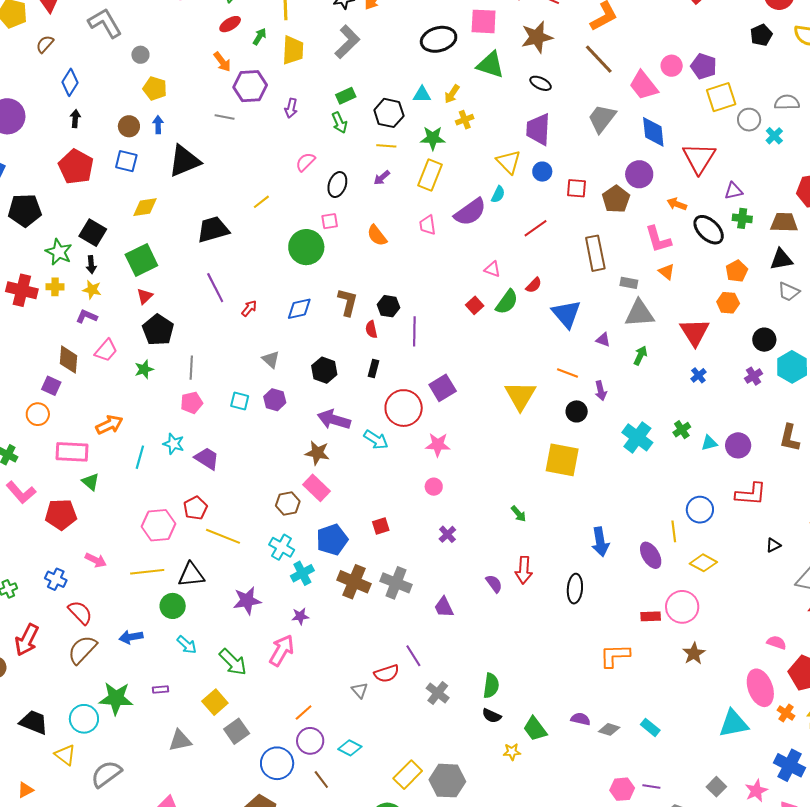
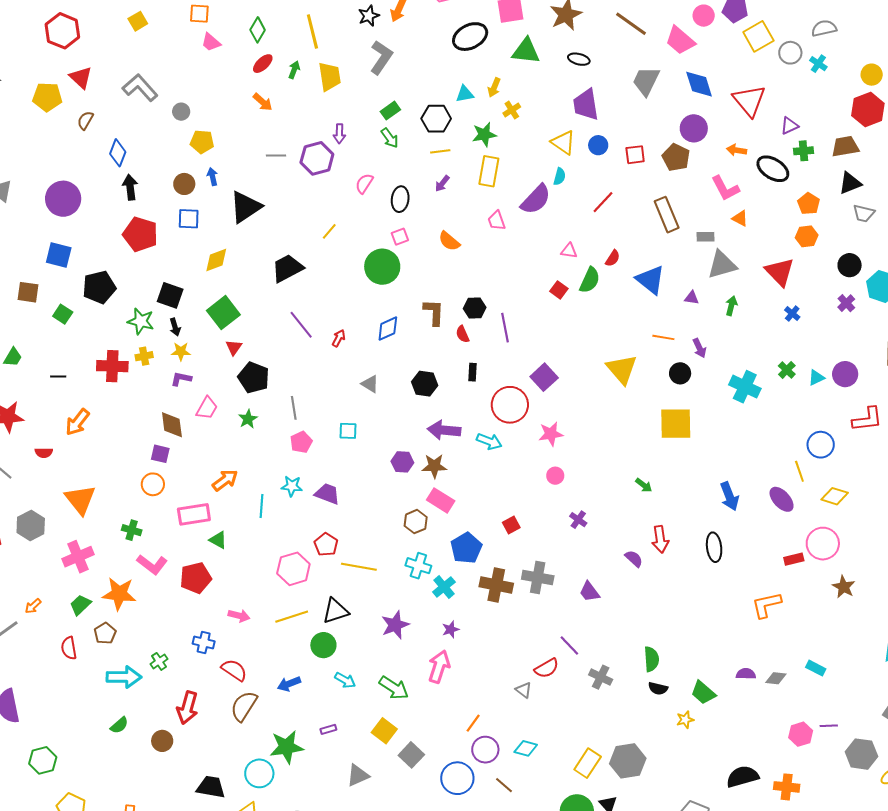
purple hexagon: (250, 86) -> (317, 158), moved
black arrow: (75, 119) -> (130, 187), size x1.4
purple hexagon: (275, 400) -> (402, 462), moved

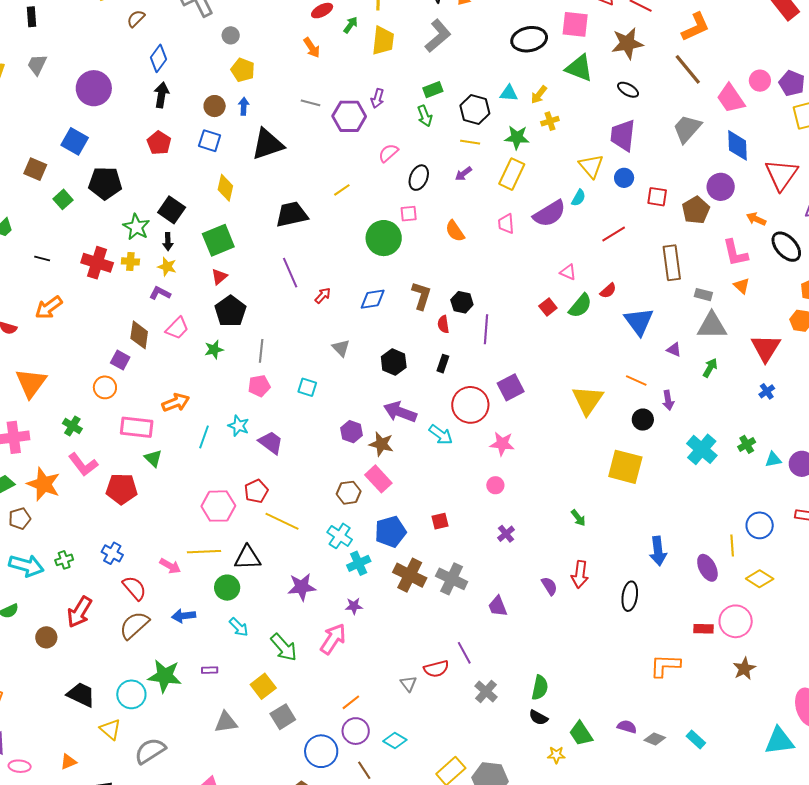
red pentagon: (140, 234) -> (159, 143), size x0.7
yellow diamond: (216, 260) -> (225, 188), turned -72
pink arrow: (239, 616) -> (170, 566), moved

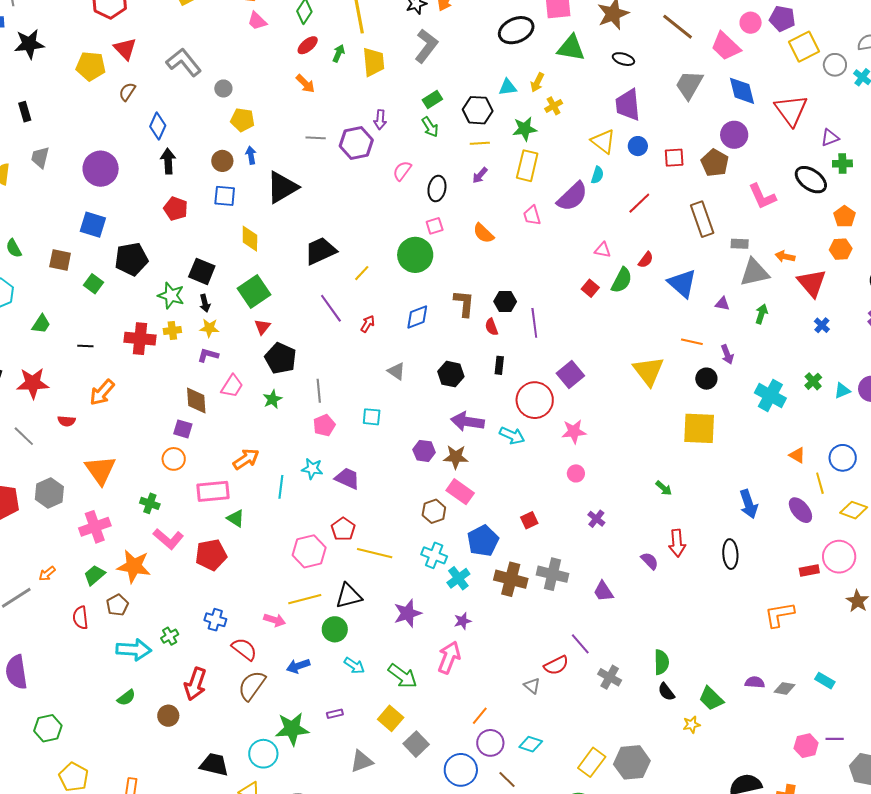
yellow line: (342, 190) -> (362, 273), moved
orange arrow: (756, 219) -> (785, 256), moved
orange triangle: (742, 286) -> (797, 455), moved
black semicircle: (538, 718) -> (666, 692), turned 36

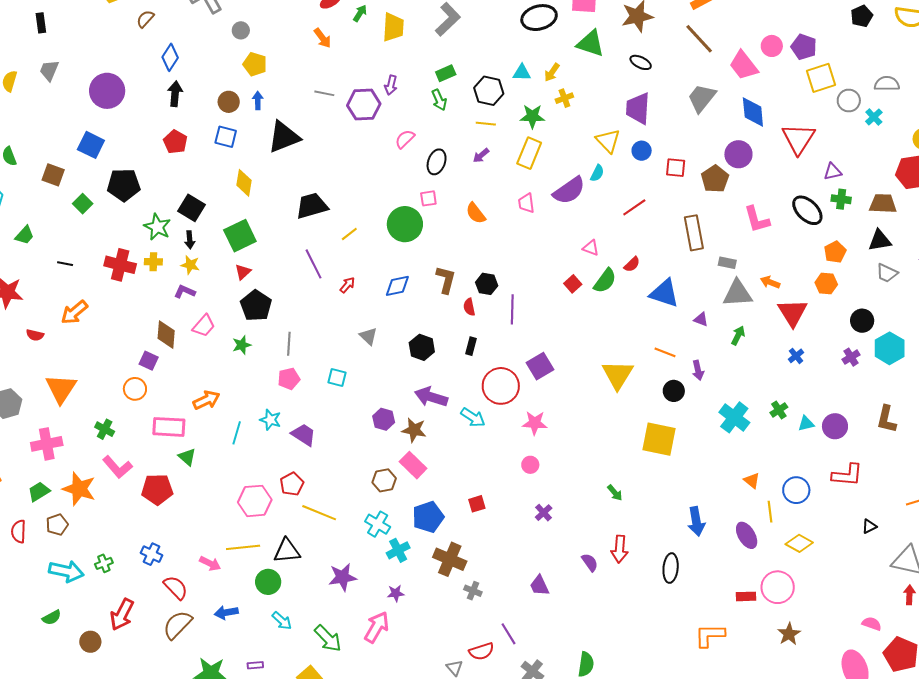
blue triangle: (682, 283) -> (664, 293), turned -32
gray cross: (552, 574) -> (473, 591), moved, size x0.6

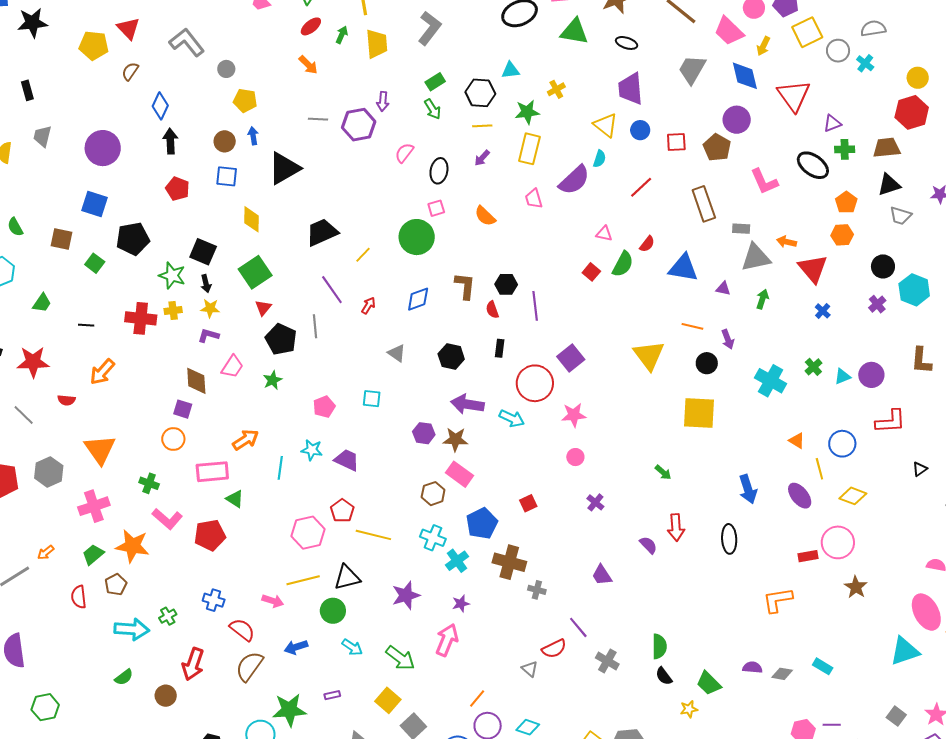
yellow arrow: (552, 72) -> (763, 46), moved
gray line: (289, 344) -> (315, 326), moved

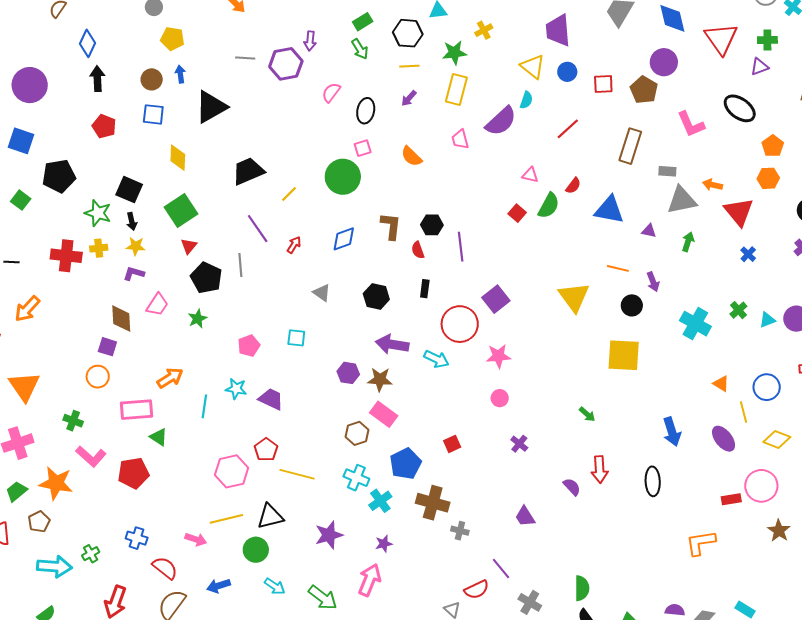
green cross: (845, 149) -> (767, 40), moved
brown rectangle: (704, 204) -> (630, 146), turned 36

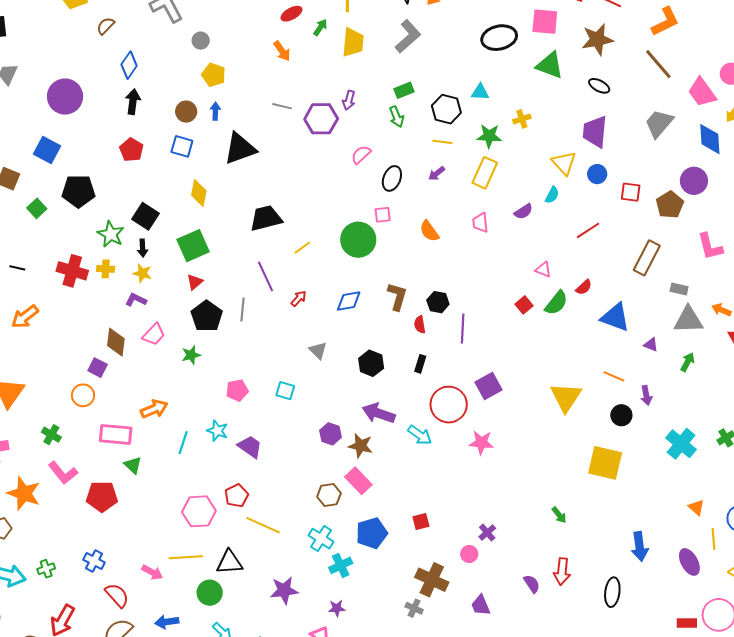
purple semicircle: (501, 121) -> (523, 212), size x0.6
pink circle: (500, 398) -> (469, 554), moved
brown cross: (433, 503) -> (432, 580), moved

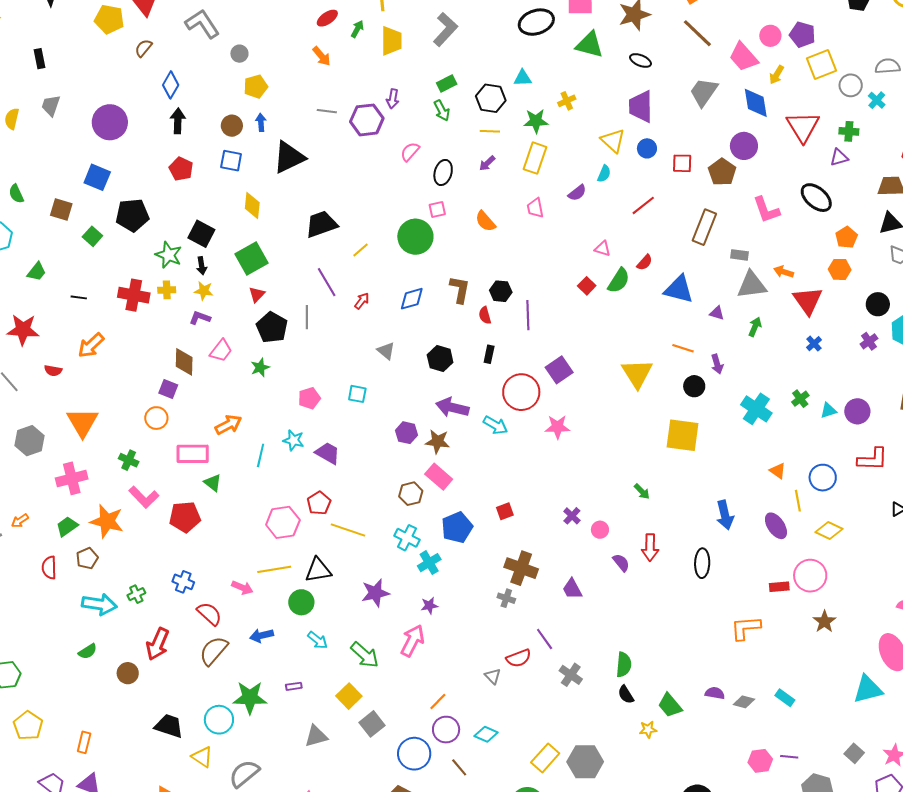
yellow pentagon: (214, 75) -> (256, 86), turned -30
pink circle: (469, 554) -> (600, 530), moved

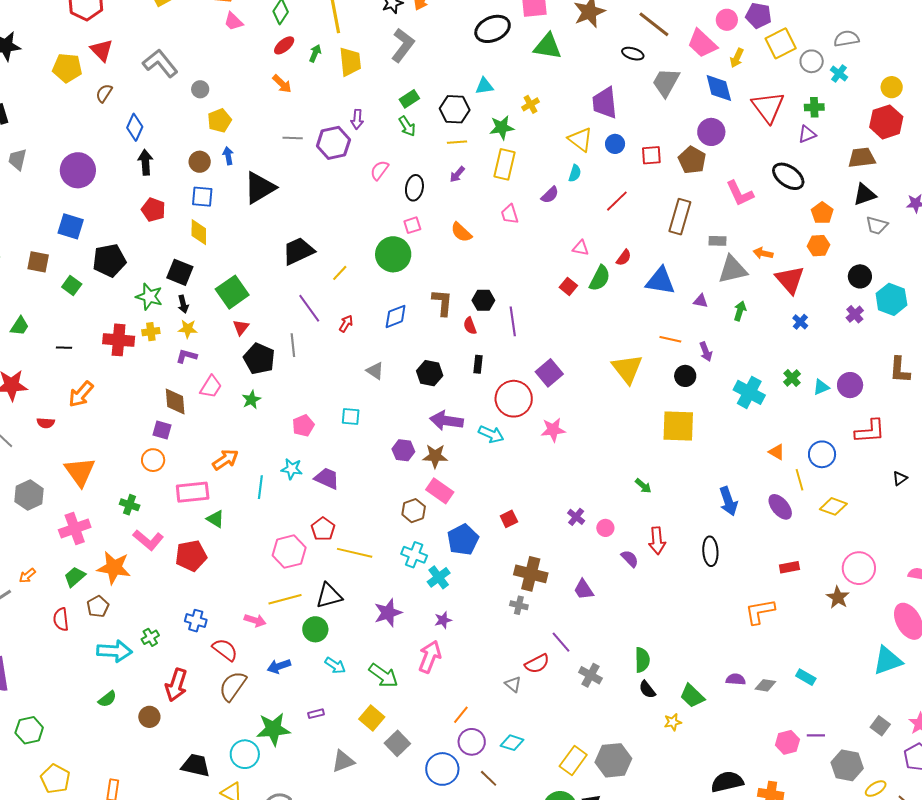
black ellipse: (641, 60) -> (633, 54), moved
yellow diamond: (252, 206) -> (199, 232), moved
pink circle: (810, 576) -> (859, 568), moved

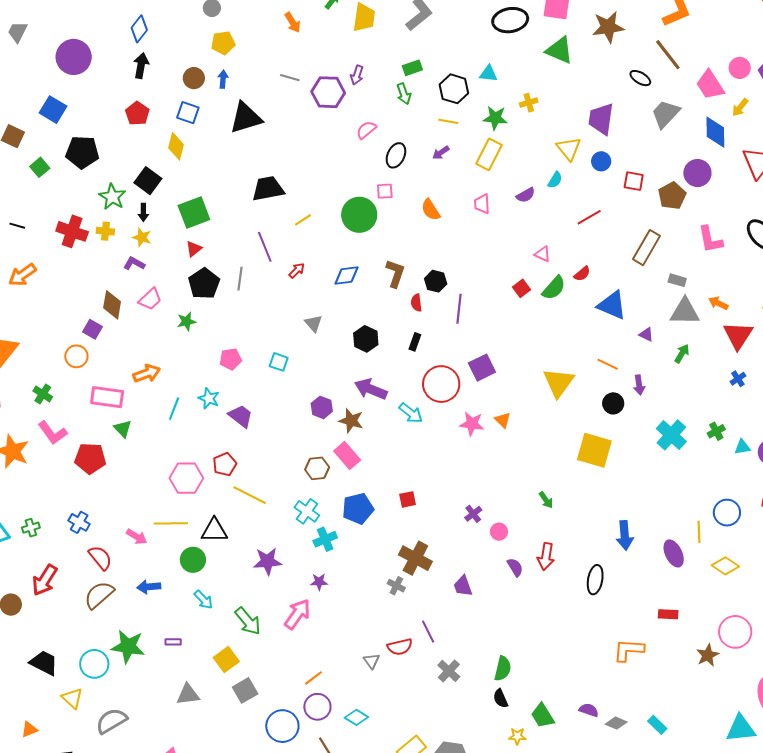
orange triangle: (777, 452) -> (503, 420), moved

